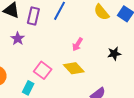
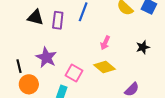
purple star: (18, 39) -> (46, 58), moved, size x1.5

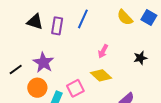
black line: (19, 66) -> (16, 69), turned 64
pink square: (74, 73) -> (75, 88), moved, turned 30
orange circle: (29, 84) -> (37, 88), moved

